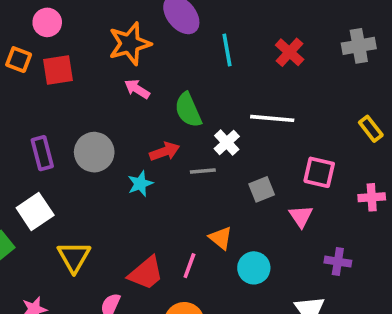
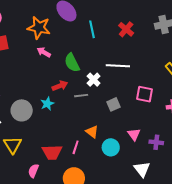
orange star: (130, 44) -> (39, 28), turned 30
gray circle: (94, 152) -> (22, 110), moved
pink triangle: (301, 216) -> (134, 134), moved
red trapezoid: (146, 273) -> (52, 152), turned 40

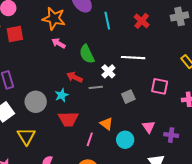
red arrow: (60, 86) -> (74, 77), turned -133
red trapezoid: (52, 152) -> (68, 119), moved

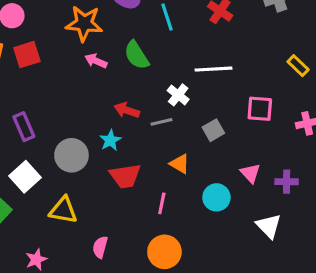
green semicircle: (87, 54) -> (137, 55), moved
orange triangle: (106, 124) -> (180, 164), moved
yellow triangle: (26, 136) -> (63, 210), turned -42

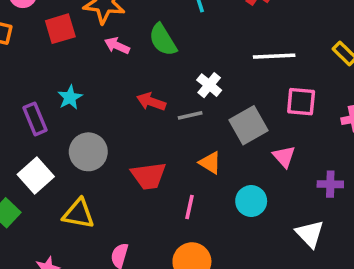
red square: (27, 55) -> (60, 29), moved
white line: (214, 69) -> (274, 56), moved
gray square: (213, 130) -> (248, 125), size x1.5
cyan star: (110, 140) -> (70, 97), moved
pink triangle: (250, 173) -> (284, 157), moved

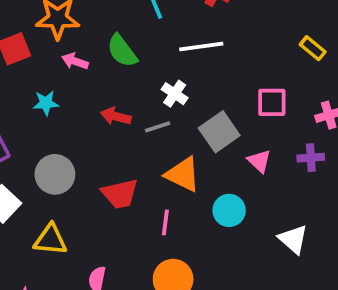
white line: (274, 56) -> (201, 46), moved
cyan star: (70, 97) -> (46, 103), moved, turned 30
orange triangle: (210, 163) -> (183, 174), size x1.5
purple cross: (330, 184) -> (311, 158), moved

